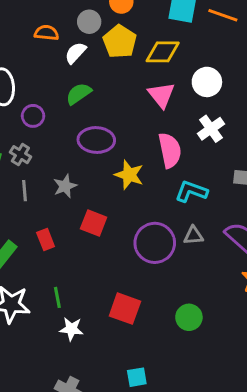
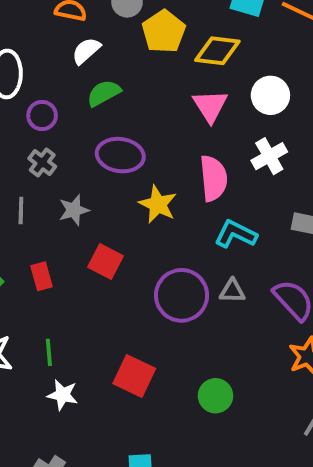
white semicircle: (76, 53) -> (86, 51), moved
gray cross: (20, 155) -> (42, 163), moved

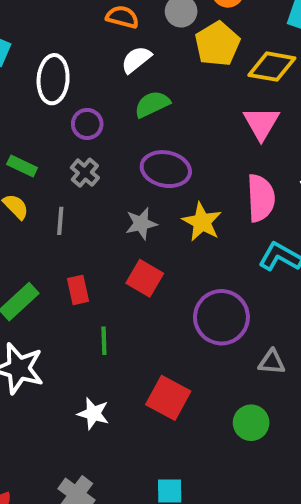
gray star: (74, 210) -> (141, 224), moved
gray triangle: (232, 291) -> (272, 362), moved
green line: (49, 352) -> (104, 341), moved

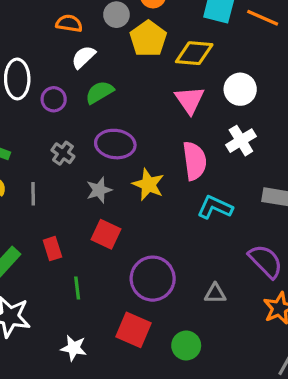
purple circle: (87, 124) -> (54, 99), moved
gray cross: (85, 173) -> (63, 153), moved
purple circle: (221, 317) -> (153, 279), moved
green circle: (251, 423) -> (186, 346), moved

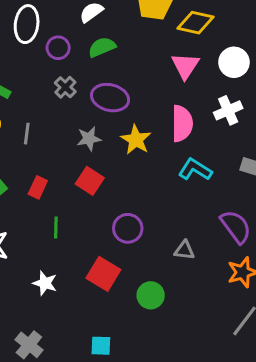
gray cross: (63, 153) -> (65, 87), moved
red rectangle: (52, 249) -> (38, 187), turned 35
purple circle: (153, 279) -> (128, 228), size x0.7

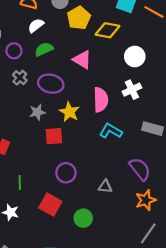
pink triangle: (185, 66) -> (82, 60), moved, turned -30
red square: (90, 181) -> (54, 136), moved, turned -36
green line: (56, 227) -> (20, 183), moved

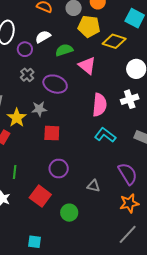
yellow pentagon: (79, 18) -> (89, 26), turned 30
white semicircle: (36, 26) -> (43, 37), moved
green semicircle: (44, 49) -> (64, 50), moved
yellow star: (69, 112) -> (17, 118), moved

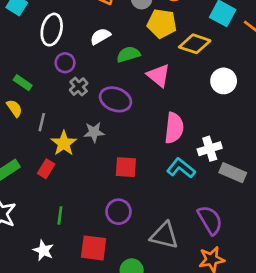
purple circle: (25, 49) -> (65, 63), moved
white cross: (130, 99) -> (210, 149), moved
red square: (52, 133) -> (126, 167), moved
gray triangle: (93, 186) -> (164, 235), size x1.6
red square: (40, 196) -> (94, 248), turned -30

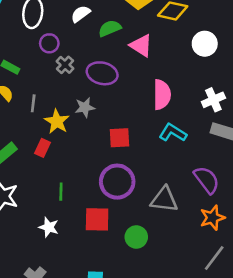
white cross: (210, 149) -> (213, 100), moved
purple circle: (118, 212) -> (117, 182), size x1.4

